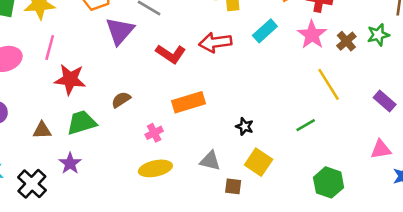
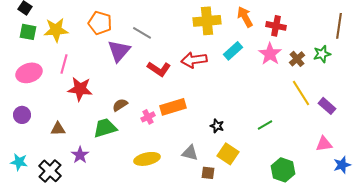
yellow line: (329, 84) -> (301, 93), moved
green trapezoid: (82, 123) -> (105, 128), moved
pink cross: (154, 133) -> (148, 117), moved

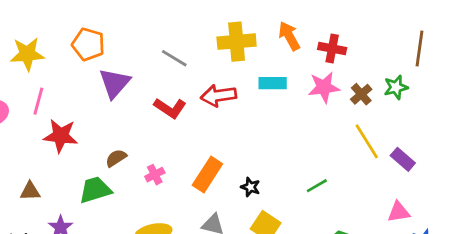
gray line: (142, 33) -> (174, 58), moved
cyan rectangle: (233, 51) -> (273, 83), turned 42
pink star: (270, 54) -> (324, 87), turned 30
orange rectangle: (173, 107) -> (207, 175), moved, turned -40

